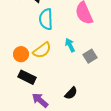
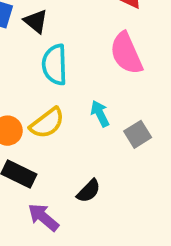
black semicircle: (71, 93) -> (89, 191), moved

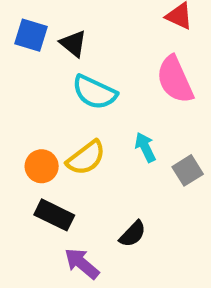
cyan semicircle: (55, 65) -> (94, 92), turned -63

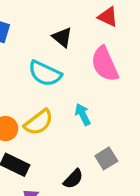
black triangle: (73, 44) -> (62, 37), moved
gray square: (188, 170) -> (106, 158), moved

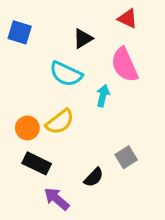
black triangle: (62, 37) -> (83, 39), turned 50
cyan arrow: (83, 114) -> (103, 96), moved, turned 40

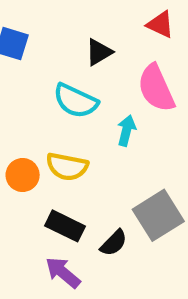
yellow semicircle: (60, 122) -> (67, 167), turned 48
gray square: (126, 157) -> (158, 215), size x1.6
black rectangle: (37, 163) -> (65, 226), moved

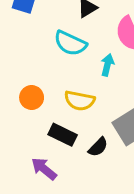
yellow semicircle: (67, 167) -> (80, 101), moved
purple arrow: (63, 273) -> (44, 169), moved

